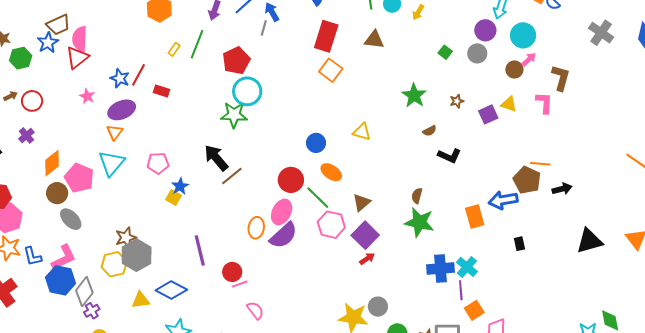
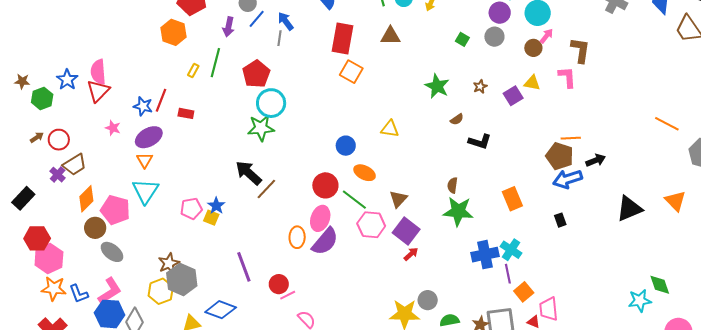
brown trapezoid: (58, 25) -> (75, 165), moved
pink pentagon: (158, 163) -> (191, 208), moved
blue arrow: (503, 200) -> (567, 179), moved

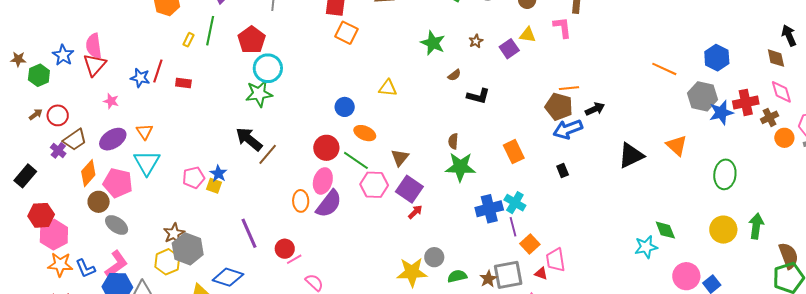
purple ellipse: (149, 137) -> (113, 139), moved

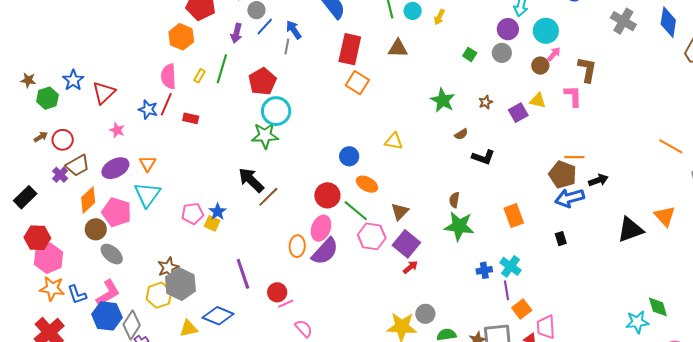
pink semicircle: (94, 46) -> (168, 76), moved
orange triangle: (677, 145) -> (665, 216), moved
blue cross: (489, 209) -> (484, 270), size x0.6

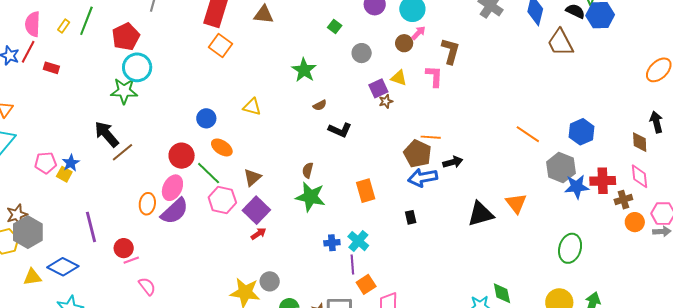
gray circle: (502, 53) -> (362, 53), moved
brown star: (486, 102) -> (386, 101), moved

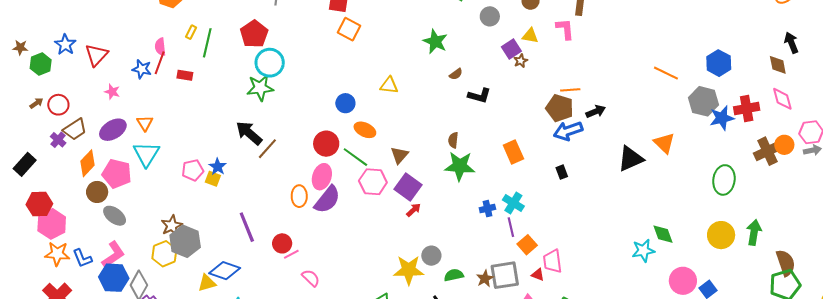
green line: (86, 21) -> (207, 43), moved
pink semicircle: (33, 24) -> (160, 47), moved, size x0.7
brown cross: (623, 200) -> (767, 151), moved, size x1.5
yellow triangle: (32, 277) -> (207, 283), moved

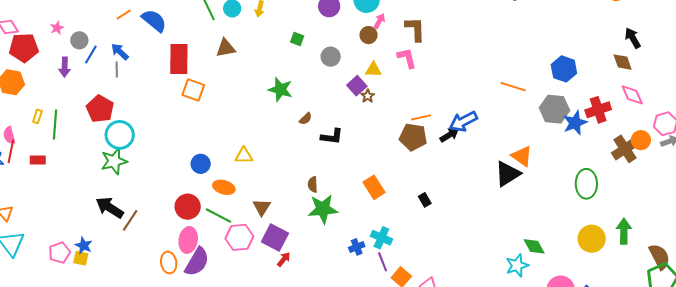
yellow triangle: (389, 85) -> (244, 156), moved
blue arrow: (568, 131) -> (463, 121), moved
black triangle: (631, 159) -> (508, 174), moved

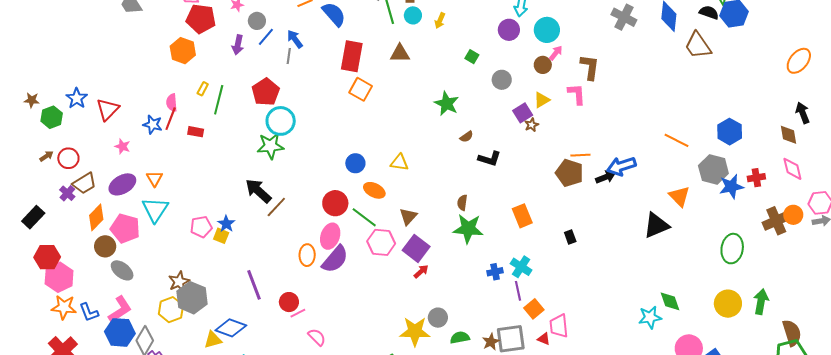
yellow triangle: (373, 70) -> (542, 100), turned -42
red cross: (598, 110) -> (756, 178), size x0.7
orange triangle: (522, 156) -> (679, 196), moved

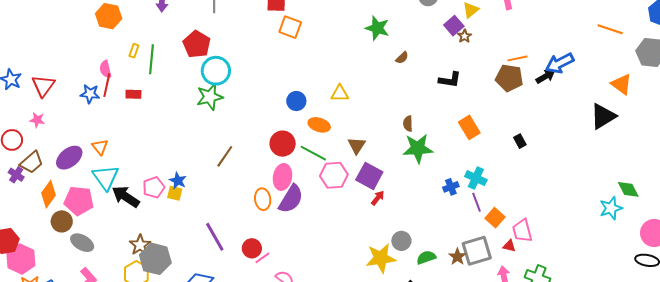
pink star: (122, 146) -> (37, 120), moved
black L-shape: (489, 159) -> (450, 80), moved
black arrow: (258, 191) -> (126, 197), moved

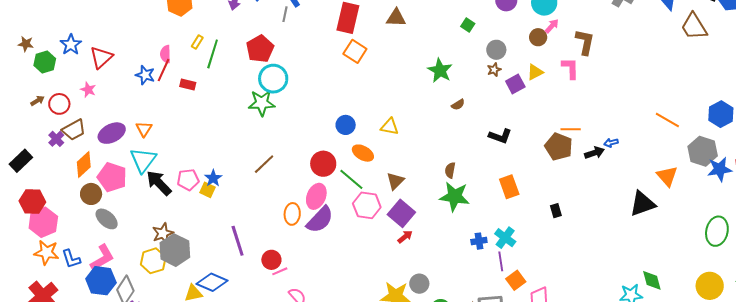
brown star: (465, 36) -> (494, 70), moved
blue arrow: (560, 63) -> (611, 143), size x0.5

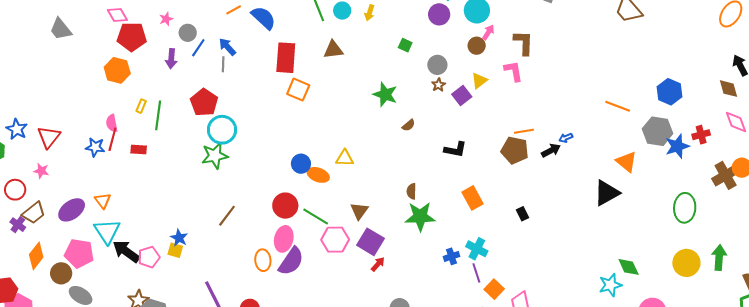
orange ellipse: (363, 153) -> (318, 175), moved
orange diamond: (84, 164) -> (36, 256), moved
pink pentagon: (188, 180) -> (149, 257), moved

